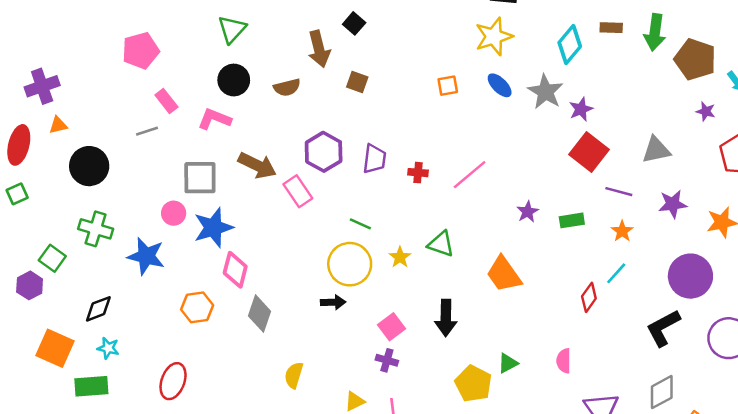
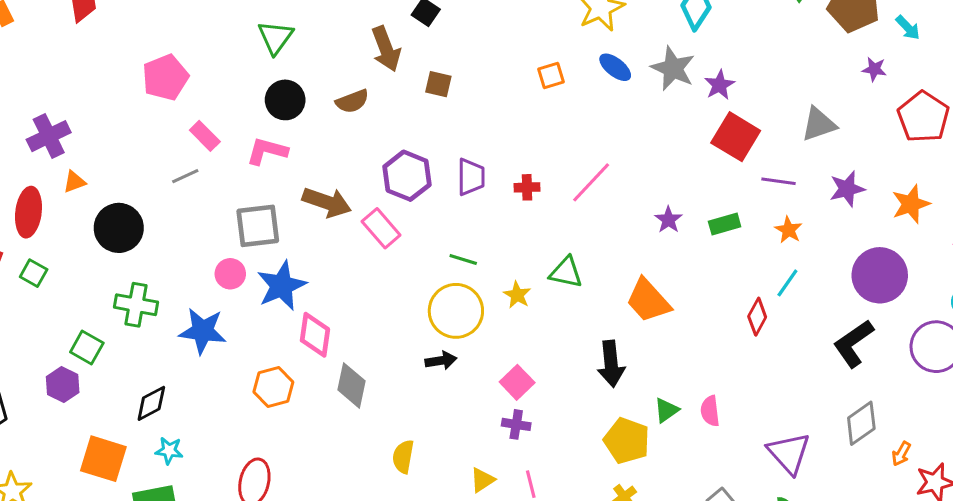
green square: (17, 194) -> (34, 273), turned -30
black arrow: (446, 318) -> (611, 364), moved
pink semicircle: (564, 361) -> (710, 411), moved

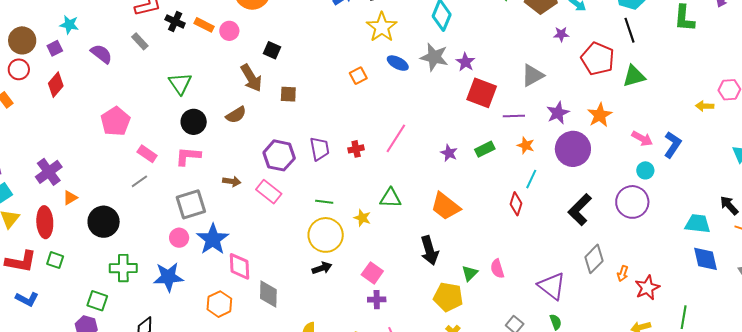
brown arrow: (327, 202) -> (232, 181), size x0.6
purple circle: (880, 275) -> (573, 149), moved

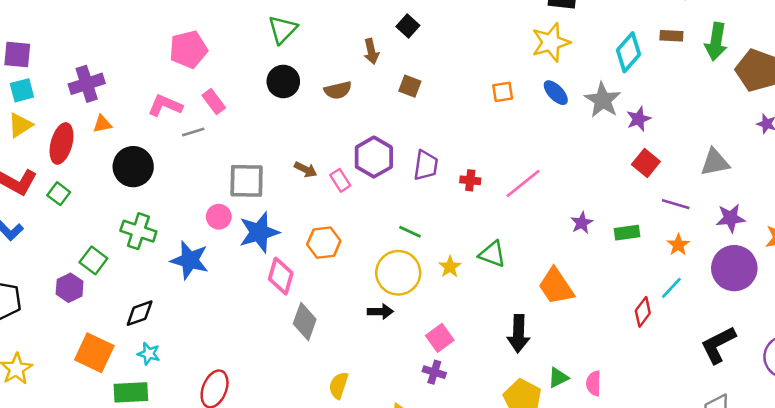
brown arrow: (251, 78) -> (371, 51), size x0.7
red square: (482, 93) -> (646, 163), size x0.7
pink L-shape: (188, 156) -> (165, 105), moved
pink rectangle: (269, 192) -> (340, 180), moved, size x0.7
orange hexagon: (219, 304) -> (324, 243), moved

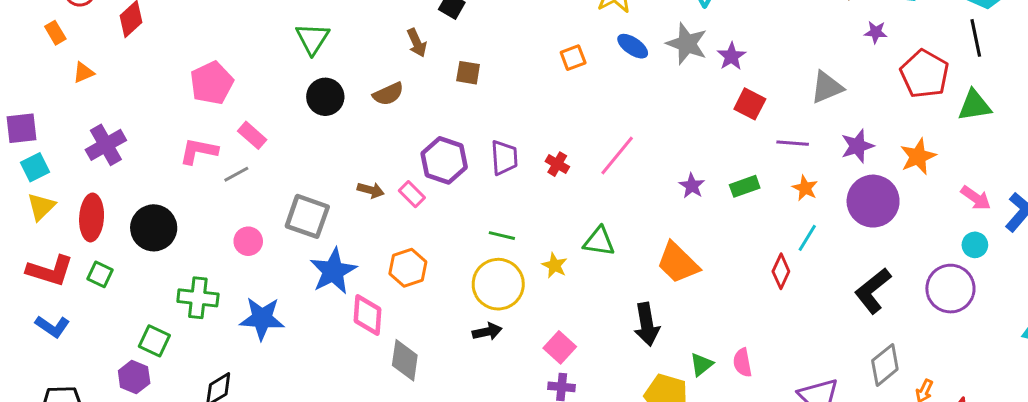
orange triangle: (102, 124) -> (83, 73), moved
black circle: (133, 167) -> (154, 228), moved
red cross: (470, 180) -> (557, 164), turned 36
gray square: (247, 181) -> (307, 216), turned 30
pink circle: (219, 217) -> (248, 241), moved

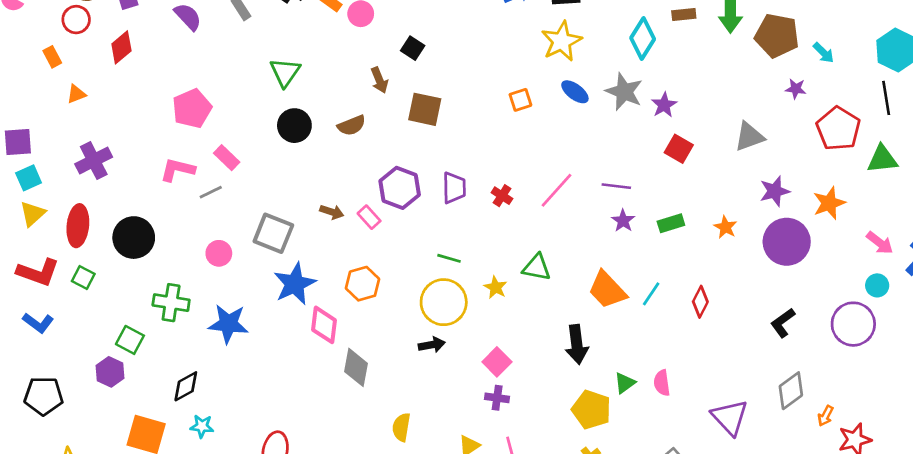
brown square: (468, 73) -> (425, 109), size x1.5
purple line: (793, 143) -> (616, 186), moved
cyan line: (807, 238) -> (651, 294), moved
black L-shape: (873, 291) -> (783, 323), size x0.7

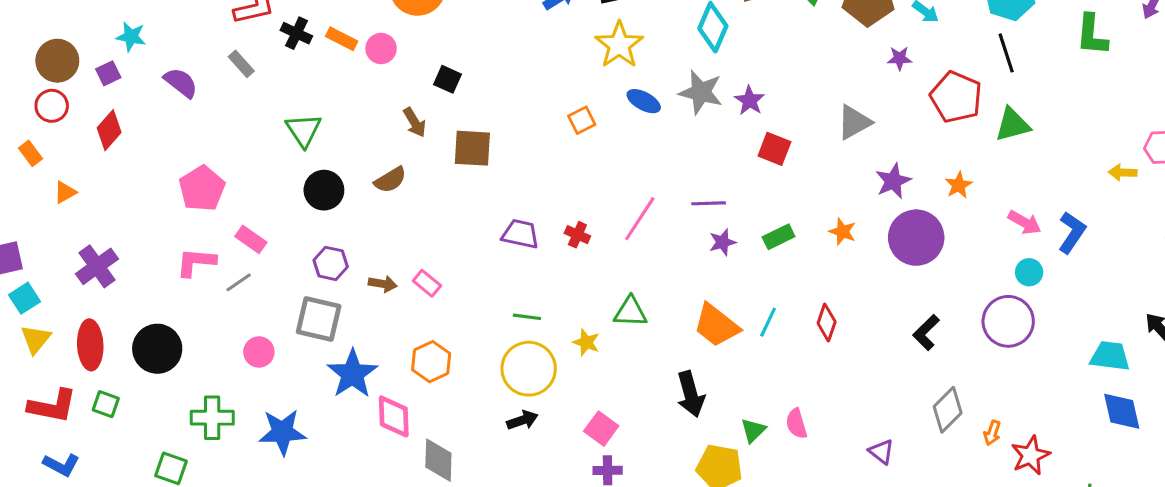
purple hexagon: (400, 188) -> (331, 263), moved, size x0.7
purple trapezoid: (454, 188) -> (520, 234), turned -68
orange star: (829, 203) -> (959, 185), size x0.7
purple star: (623, 221) -> (722, 242), turned 30
purple triangle: (730, 417) -> (881, 452), size x0.6

